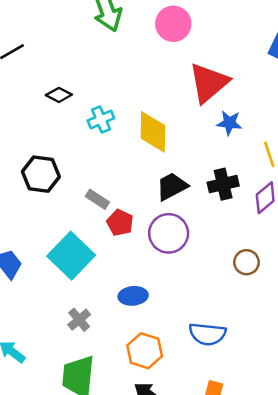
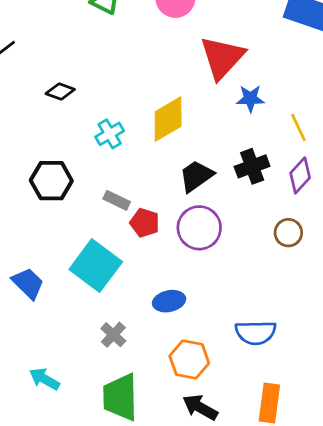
cyan cross: (101, 119) -> (110, 134), moved
yellow diamond: (153, 132) -> (168, 119), turned 66
brown circle: (246, 262) -> (288, 233), moved

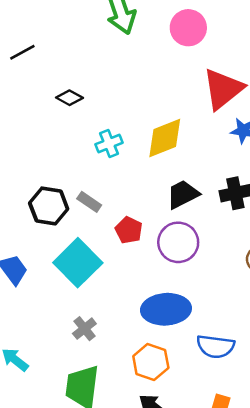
black hexagon: (51, 181) -> (49, 206), moved
gray rectangle: (117, 200) -> (89, 202), moved
blue ellipse: (169, 301) -> (166, 309), moved, size x1.6

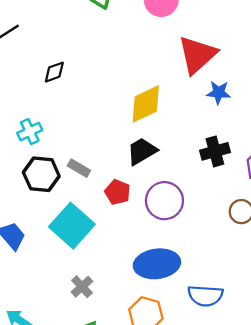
black diamond: (69, 98) -> (54, 72), turned -45
cyan cross: (109, 144) -> (30, 132), moved
black trapezoid: (183, 194) -> (142, 151), moved

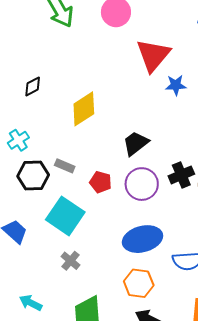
yellow diamond: (146, 104) -> (84, 109), moved
black trapezoid: (142, 151) -> (136, 143), moved
black cross: (215, 151) -> (181, 175), moved
gray cross: (82, 287) -> (71, 261), moved

